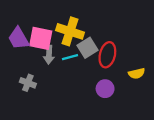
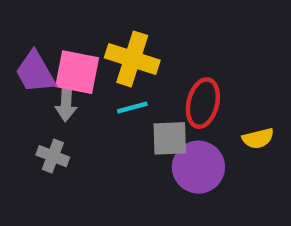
gray square: (88, 48) -> (170, 138), moved, turned 30
gray arrow: (49, 55) -> (66, 103), moved
purple circle: (105, 89) -> (198, 167), size x1.5

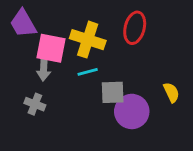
purple trapezoid: (35, 72) -> (23, 23), moved
red ellipse: (203, 103) -> (135, 28), moved
yellow semicircle: (258, 138) -> (171, 92), turned -102

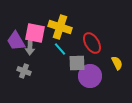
purple trapezoid: (23, 23) -> (16, 41), moved
red ellipse: (135, 28) -> (92, 43), moved, turned -45
cyan line: (88, 72) -> (60, 49), turned 64

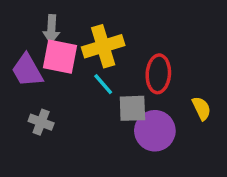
yellow cross: (60, 27) -> (103, 46), turned -35
red ellipse: (92, 43) -> (158, 74), turned 35
gray arrow: (30, 47) -> (51, 29), moved

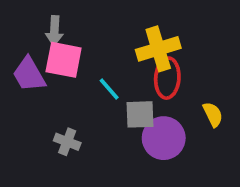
yellow cross: (103, 46) -> (158, 49), moved
gray cross: (41, 122) -> (67, 142), moved

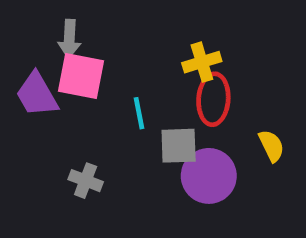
yellow cross: (158, 49) -> (202, 62), size x0.7
cyan line: (109, 89) -> (139, 113), turned 30

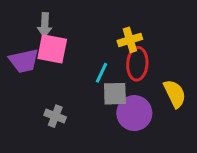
purple trapezoid: (37, 95) -> (24, 61), turned -72
cyan line: (139, 113) -> (101, 73), moved, turned 36
yellow semicircle: (272, 146) -> (175, 94), size x1.4

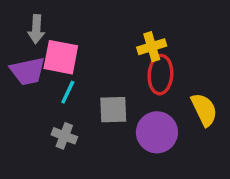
gray arrow: (45, 25) -> (36, 29), moved
cyan line: (101, 73) -> (68, 92), moved
gray square: (115, 94) -> (113, 110), moved

